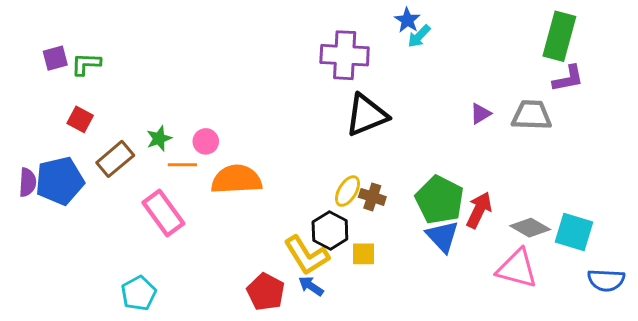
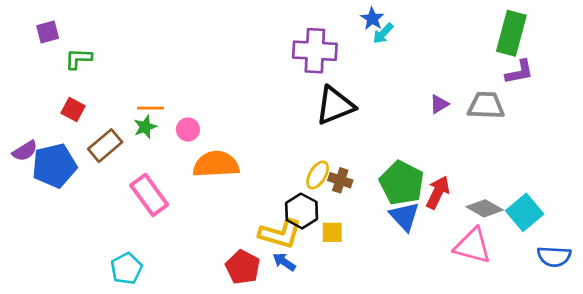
purple square: (55, 58) -> (48, 32), moved
orange line: (182, 165) -> (151, 108), moved
purple semicircle: (28, 182) -> (25, 151), moved, turned 55
cyan square: (574, 232) -> (525, 212), turned 33
yellow L-shape: (307, 255) -> (280, 234), turned -42

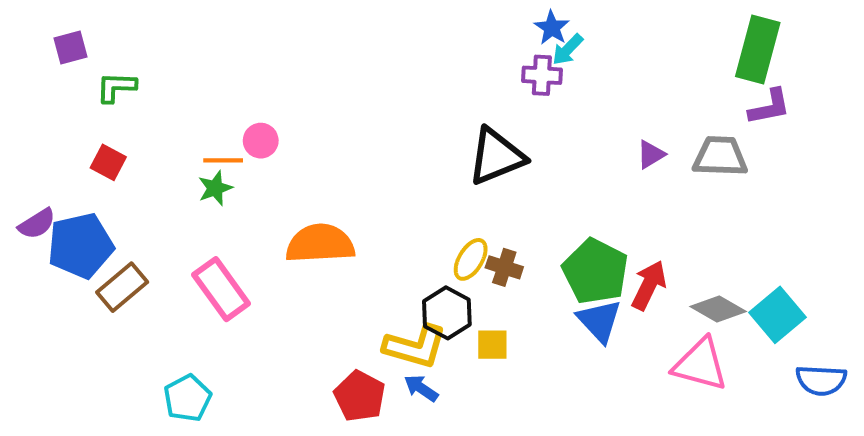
purple cross: (315, 51) -> (542, 75), moved, size x0.6
pink circle: (188, 130) -> (261, 141), moved
brown rectangle: (105, 146) -> (122, 287), moved

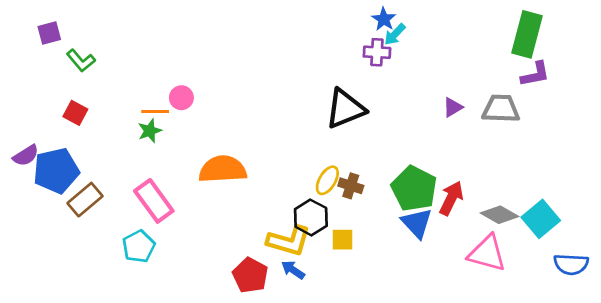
green L-shape: (116, 87) -> (81, 61), turned -132
cyan pentagon: (187, 398) -> (139, 246), moved

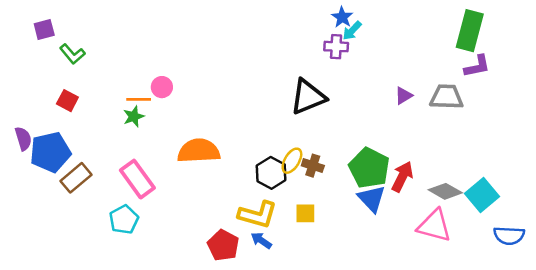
purple semicircle: (26, 156) -> (23, 139), turned -75
black hexagon: (311, 217) -> (271, 173), moved

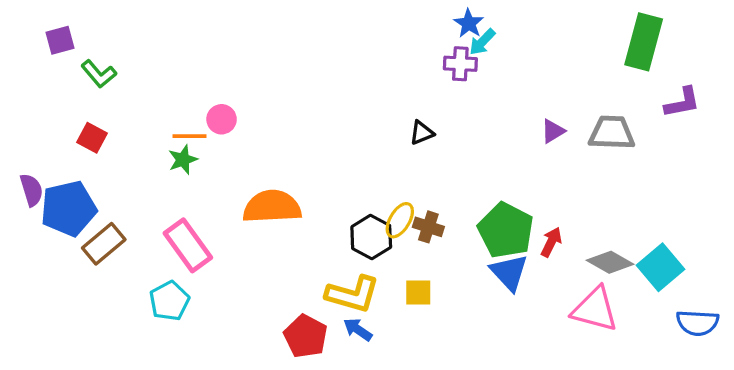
purple L-shape: (477, 66) -> (682, 102), moved
black triangle: (308, 97) -> (422, 133), size x0.5
red arrow: (402, 177) -> (551, 242), size x0.7

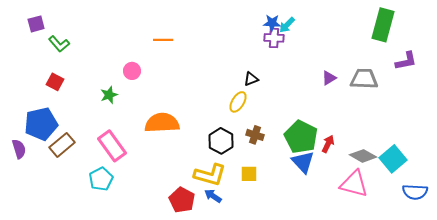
blue star: (469, 23) -> (272, 23), moved, turned -30
orange line: (190, 136) -> (163, 40), moved
purple semicircle: (31, 190) -> (19, 149), moved
yellow ellipse: (400, 220) -> (238, 102), moved

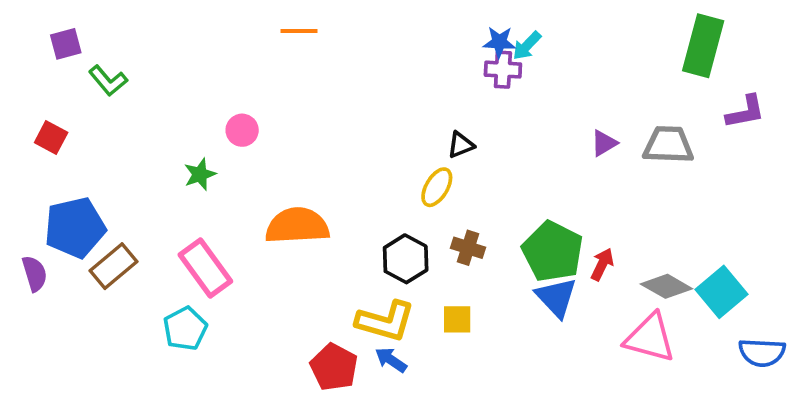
orange line: (163, 40) -> (299, 31), moved
red square: (55, 82) -> (51, 138), moved

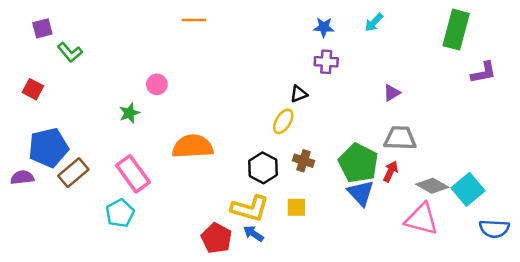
cyan arrow: (527, 46) -> (374, 22), moved
purple cross: (503, 70) -> (326, 62), moved
gray trapezoid: (668, 145) -> (400, 138), moved
purple semicircle: (35, 273) -> (22, 177), turned -80

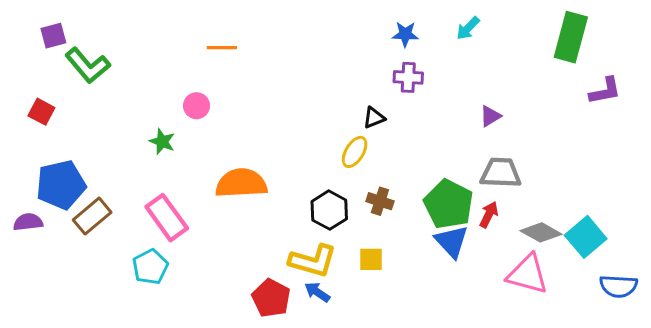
orange line: (194, 20) -> (222, 48), moved
green L-shape: (70, 52) -> (88, 65), size x1.4
green star: (129, 113) -> (162, 142), turned -30

